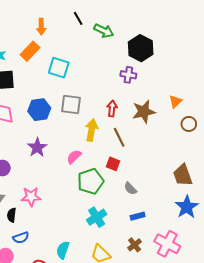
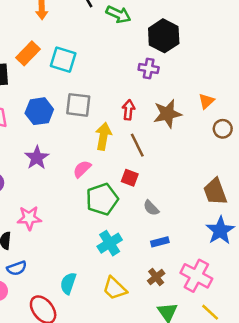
orange rectangle: (30, 51) -> (28, 53), moved

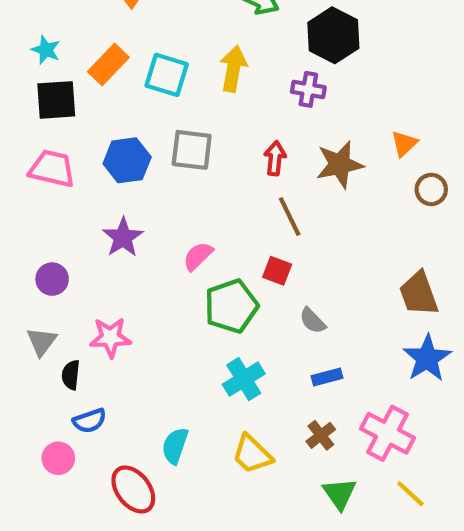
yellow arrow: (103, 136) -> (233, 69), moved

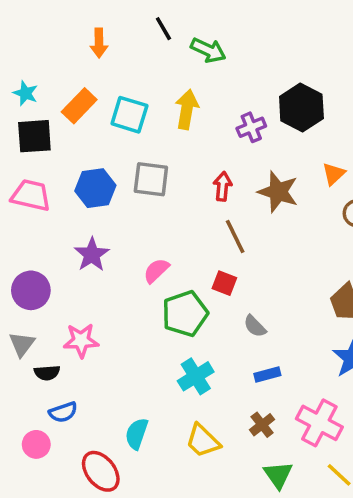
black hexagon: (333, 35) -> (301, 108), moved
purple cross: (308, 89) -> (251, 127), turned -32
brown star: (340, 164) -> (278, 192), turned 30
purple circle: (52, 279) -> (31, 290), size x1.4
black semicircle: (71, 375) -> (47, 373), turned -100

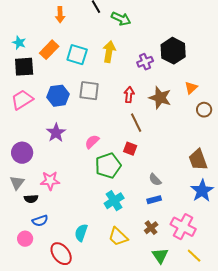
pink trapezoid: (31, 195) -> (22, 100), turned -45
gray semicircle: (255, 326) -> (155, 180), moved

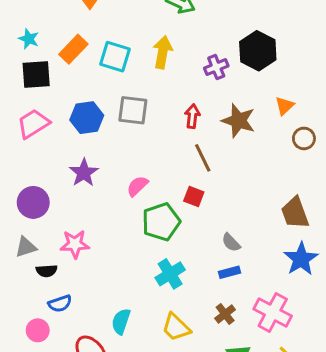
gray triangle: (17, 183) -> (26, 247), turned 35

